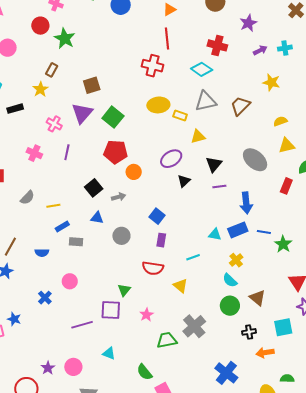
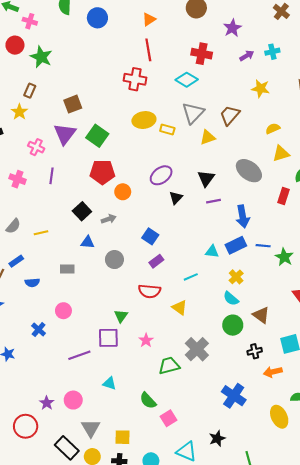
gray triangle: (206, 101) -> (193, 113), turned -30
yellow triangle: (198, 137) -> (208, 137), moved
blue rectangle: (62, 226) -> (16, 261), moved
purple rectangle: (161, 240) -> (156, 261), turned 48

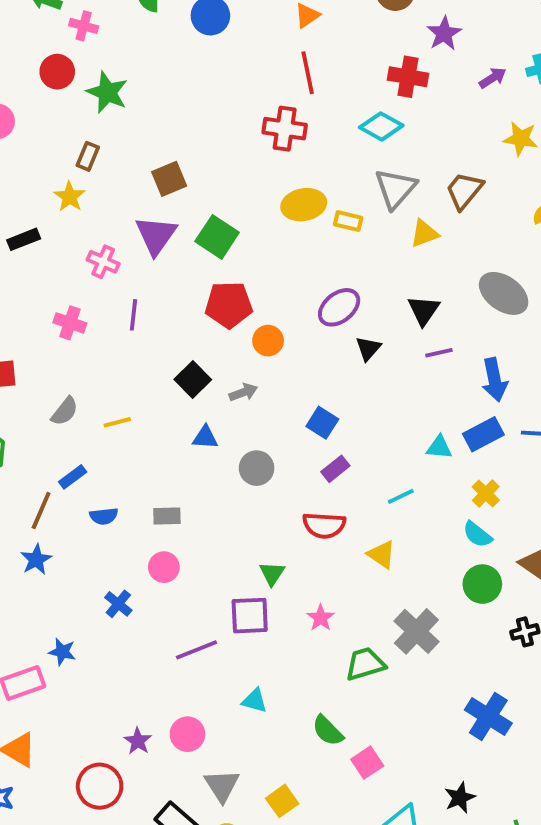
purple star: (232, 28) -> (444, 34), moved
gray rectangle: (67, 269) -> (167, 516), moved
yellow square: (122, 437) -> (282, 801), turned -35

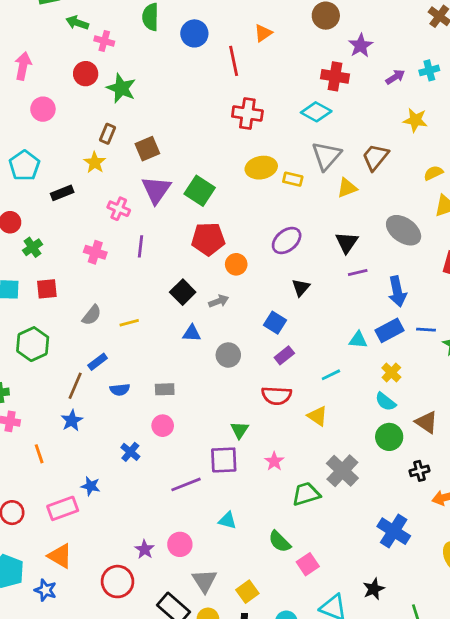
red line: (308, 73) -> (234, 61), moved
brown square: (169, 179) -> (147, 149), moved
black triangle: (368, 348) -> (301, 288), moved

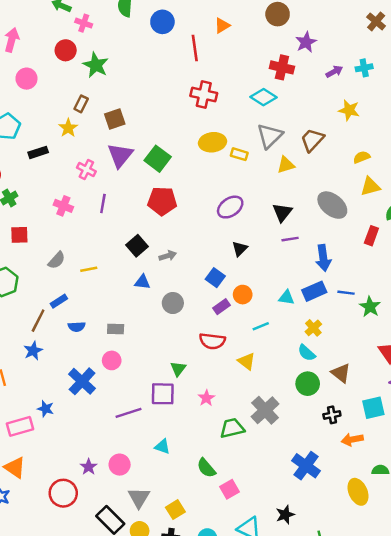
orange circle: (236, 264) -> (243, 295), moved
blue cross: (130, 452) -> (82, 381), size x1.6

